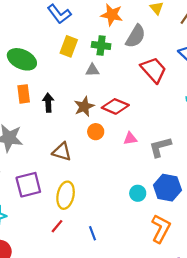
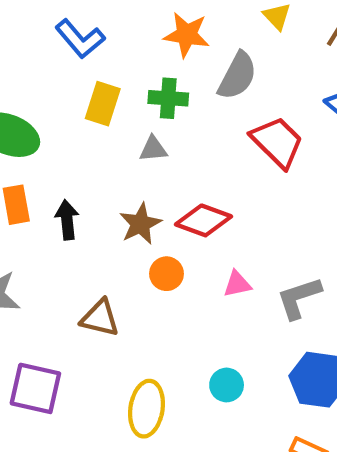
purple square: (28, 185) -> (35, 388), turned 30
cyan circle: (138, 193) -> (227, 385), moved
yellow ellipse: (66, 195) -> (147, 409), moved

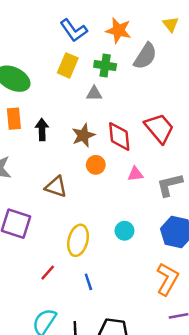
blue L-shape: (80, 39) -> (74, 30), moved
red trapezoid: (277, 142) -> (159, 128), moved
red diamond: (204, 220) -> (119, 136), turned 60

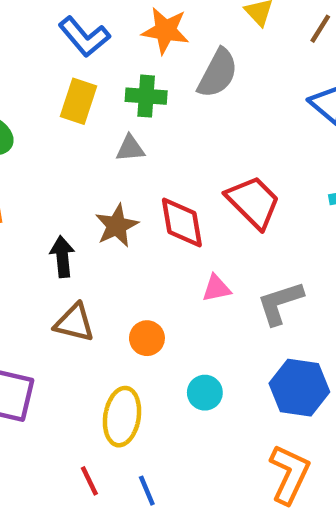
black arrow: (42, 130) -> (62, 257), moved
orange circle: (96, 165) -> (147, 338), moved
red line: (48, 273) -> (89, 481), moved, turned -63

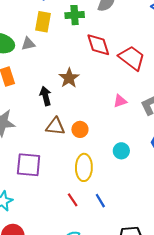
gray triangle: (130, 148) -> (28, 44), moved
red diamond: (182, 223) -> (98, 45), moved
orange circle: (147, 338) -> (80, 129), moved

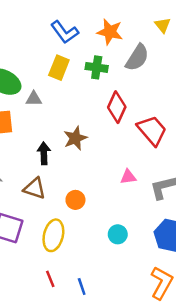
gray triangle: (28, 44) -> (34, 99), moved
red diamond: (98, 45) -> (117, 107), turned 30
brown triangle: (55, 126) -> (35, 188), moved
yellow ellipse: (84, 167) -> (53, 235), moved

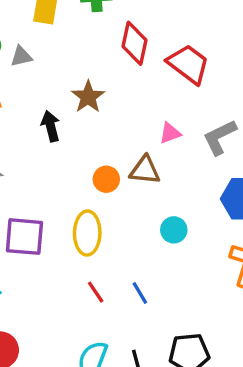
brown triangle: (35, 188) -> (145, 170), moved
cyan circle: (118, 234) -> (174, 230), moved

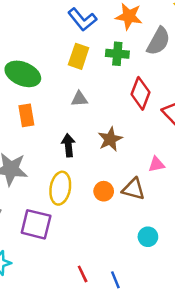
gray triangle: (21, 56) -> (79, 99), moved
brown star: (88, 97) -> (110, 139), moved
yellow ellipse: (87, 233) -> (60, 188), moved

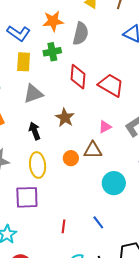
gray triangle: (79, 99) -> (33, 94), size x1.5
cyan circle: (148, 237) -> (114, 183), size x1.5
red line: (83, 274) -> (63, 226), moved, turned 48

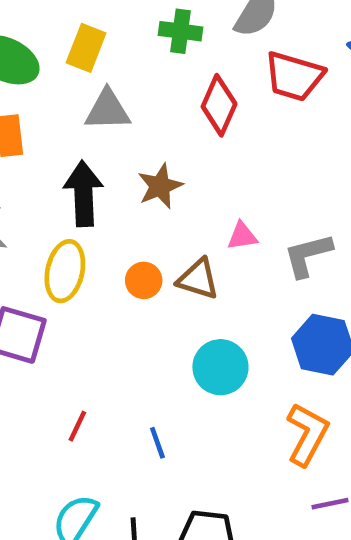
yellow rectangle: (24, 62) -> (86, 48), moved
red trapezoid: (111, 85) -> (294, 76), moved, turned 148
black arrow: (35, 131) -> (83, 194), size x1.5

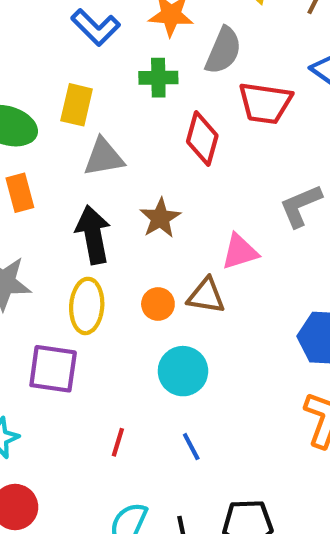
pink triangle: (242, 236) -> (240, 252), size x1.4
gray L-shape: (308, 255) -> (301, 206), moved
cyan circle: (220, 367) -> (183, 371), moved

